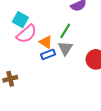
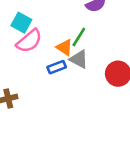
orange triangle: (46, 42) -> (64, 48), moved
gray triangle: (65, 48) -> (79, 59), turned -35

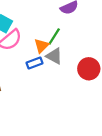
orange triangle: (64, 48) -> (41, 46), turned 42

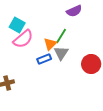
gray triangle: (54, 56) -> (61, 53), turned 35

